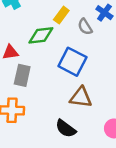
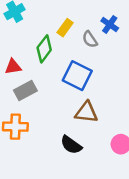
green diamond: (41, 35) -> (44, 49), turned -45
gray rectangle: (22, 75) -> (25, 90), turned 50

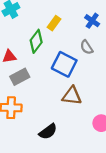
gray semicircle: (90, 39) -> (87, 47), moved
black semicircle: (71, 145) -> (48, 132), moved, turned -72

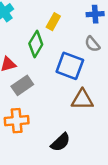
blue cross: (92, 21) -> (95, 14), turned -32

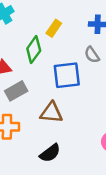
blue square: (70, 66) -> (67, 75), turned -32
brown triangle: (82, 100) -> (51, 113), moved

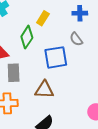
gray rectangle: (16, 91) -> (14, 73), turned -60

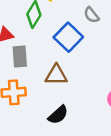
blue square: (56, 57) -> (68, 37), turned -35

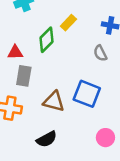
blue square: (68, 37) -> (87, 94), moved, turned -36

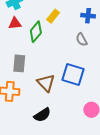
red triangle: (15, 52) -> (15, 23), moved
brown triangle: (54, 102) -> (46, 83), turned 36

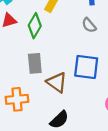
gray rectangle: (19, 63) -> (35, 63), moved

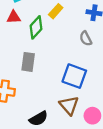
brown triangle: (57, 82) -> (69, 105), moved

